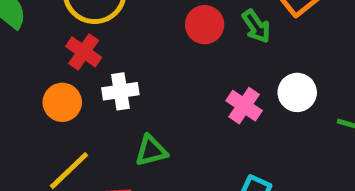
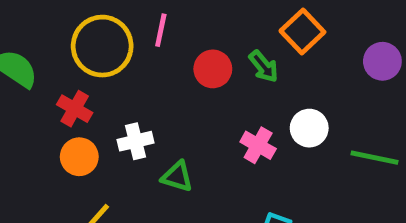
red cross: (84, 52) -> (75, 109), moved
green triangle: (151, 151) -> (177, 177), moved, turned 36

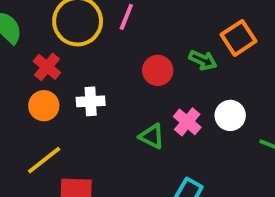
green arrow: (264, 66) -> (203, 60), turned -36
red circle: (213, 69) -> (158, 70), moved
green triangle: (177, 177) -> (152, 136), moved

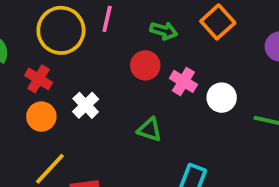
green arrow: (203, 60) -> (164, 31), moved
white cross: (91, 101) -> (86, 105), turned -32
pink cross: (187, 122) -> (183, 81), moved

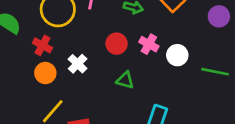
red circle: (145, 65) -> (117, 44), moved

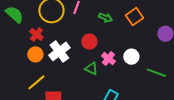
pink cross: (149, 44) -> (108, 59), moved
white cross: (78, 64) -> (59, 51), size x1.5

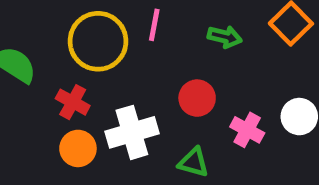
white cross: (59, 51) -> (132, 132), turned 30
green triangle: (91, 69) -> (194, 162), moved

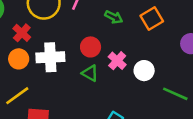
pink cross: (247, 130) -> (117, 61), moved
green triangle: (194, 162) -> (90, 73), moved

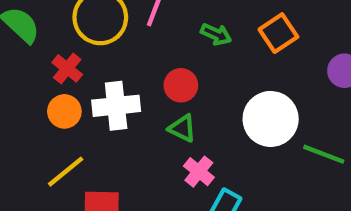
pink cross: (117, 61) -> (199, 172), moved
white circle: (144, 71) -> (271, 119), size x1.6

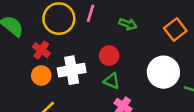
orange square: (278, 33) -> (175, 29), moved

